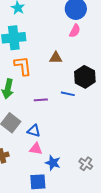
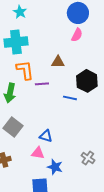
purple line: (41, 100) -> (42, 84), moved
blue triangle: (34, 131) -> (46, 136), moved
gray cross: (86, 164) -> (88, 158), moved

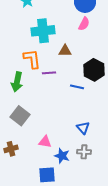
cyan cross: (16, 42) -> (43, 31), moved
blue triangle: (46, 136) -> (83, 128), moved, turned 32
gray cross: (88, 158) -> (84, 152), moved, turned -32

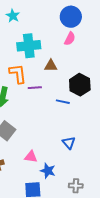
gray cross: (84, 152) -> (76, 186), moved

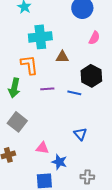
pink semicircle: (70, 39) -> (94, 38), moved
purple line: (35, 88) -> (47, 89), moved

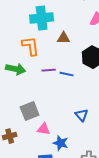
green arrow: (14, 88) -> (16, 69), turned -90
blue line: (74, 93) -> (67, 74), moved
gray square: (17, 122) -> (30, 111), moved, turned 30

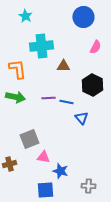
orange L-shape: (31, 46) -> (17, 69), moved
blue triangle: (82, 115) -> (81, 118), moved

